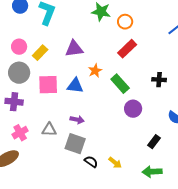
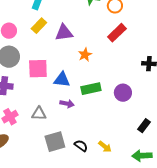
yellow rectangle: (40, 53) -> (39, 26), moved
green rectangle: (120, 84) -> (91, 89), moved, turned -60
blue triangle: (75, 86) -> (62, 80), moved
gray square: (75, 144) -> (55, 142), moved, turned -35

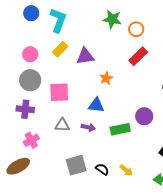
blue triangle: (62, 80) -> (96, 105), moved
green rectangle: (91, 89) -> (120, 129), moved
gray triangle: (39, 114) -> (62, 125), moved

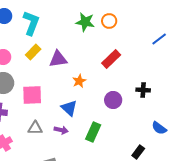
orange circle: (136, 29) -> (109, 21), moved
blue triangle: (96, 105) -> (69, 108), turned 36
purple circle: (144, 116) -> (113, 100), moved
green rectangle: (120, 129) -> (93, 132), turned -54

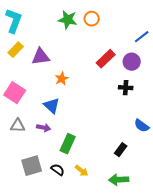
red rectangle: (111, 59) -> (106, 59), moved
pink square: (32, 95) -> (15, 93), turned 35
purple circle: (113, 100) -> (132, 62), moved
green rectangle: (93, 132) -> (68, 144), moved

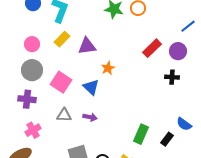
blue triangle: (52, 106) -> (91, 87), moved
blue semicircle: (142, 126) -> (184, 124), moved
green rectangle: (68, 144) -> (141, 134), moved

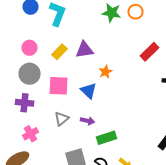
yellow rectangle: (62, 39) -> (60, 52), moved
pink square: (61, 82) -> (58, 86), turned -30
gray triangle: (64, 115) -> (62, 119), turned -42
green rectangle: (141, 134) -> (106, 138), moved, turned 48

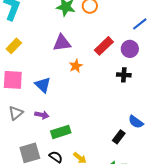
purple triangle: (84, 50) -> (62, 43), moved
orange star: (106, 72) -> (76, 66), moved

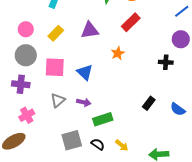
purple triangle: (62, 43) -> (90, 30), moved
red rectangle: (104, 46) -> (131, 22), moved
purple circle: (130, 49) -> (181, 39), moved
black rectangle: (119, 137) -> (149, 103), moved

